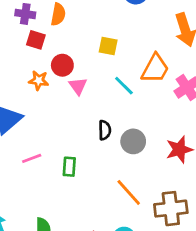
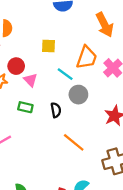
gray circle: (133, 141) -> (78, 95), moved
green rectangle: (69, 167) -> (25, 107), moved, turned -72
orange line: (129, 192) -> (74, 142), moved

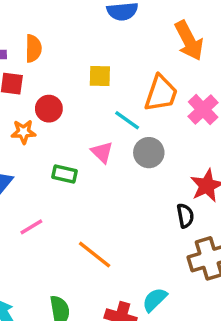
pink triangle: (30, 80) -> (102, 152), moved
black semicircle: (56, 110) -> (185, 216), moved
orange line: (74, 142) -> (95, 255), moved

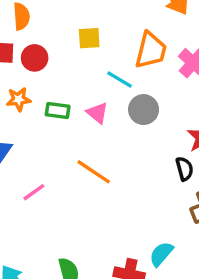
red circle: (49, 109) -> (35, 58), moved
green rectangle: (65, 174) -> (58, 110), moved
orange line: (95, 255) -> (94, 172), moved

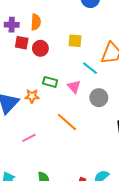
orange star: (19, 99) -> (32, 96), moved
gray circle: (144, 110) -> (99, 98), moved
pink line: (34, 192) -> (29, 138), moved

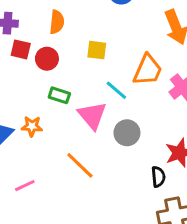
orange semicircle: (36, 22) -> (57, 22), moved
green rectangle: (50, 82) -> (59, 95), moved
pink triangle: (74, 87) -> (92, 116), size x1.5

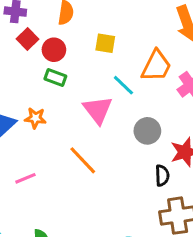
red square: (21, 49) -> (28, 39), turned 30
green rectangle: (59, 95) -> (55, 77), moved
gray circle: (127, 133) -> (147, 131), moved

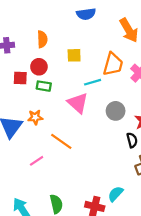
red square: (28, 39) -> (20, 78), moved, turned -32
cyan line: (123, 85) -> (93, 82), turned -49
orange line: (83, 160) -> (61, 141), moved

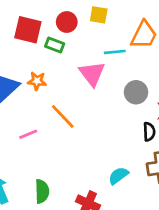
red circle: (39, 67) -> (67, 22), moved
red square: (20, 78) -> (28, 30), size x1.5
cyan semicircle: (116, 194) -> (118, 176), moved

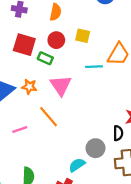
pink triangle: (92, 74) -> (61, 85), moved
gray circle: (136, 92) -> (95, 148), moved
cyan semicircle: (118, 176) -> (77, 165), moved

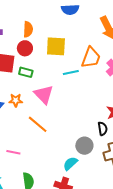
yellow square: (83, 36) -> (56, 46), size x1.5
red circle: (56, 40) -> (25, 48), moved
pink line: (20, 129) -> (13, 152), moved, turned 40

